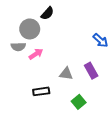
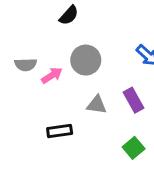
gray circle: (30, 29) -> (86, 60), moved
green square: (79, 102) -> (134, 148), moved

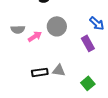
purple rectangle: (134, 100) -> (88, 43), moved
gray triangle: (97, 105) -> (59, 70), moved

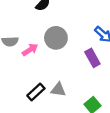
black rectangle: (40, 72) -> (36, 92), turned -35

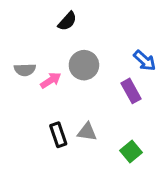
black rectangle: (36, 92) -> (58, 135), turned -66

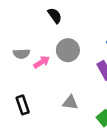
black semicircle: (67, 21) -> (55, 16), turned -77
black rectangle: (58, 135) -> (23, 105), moved

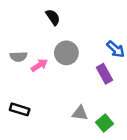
gray triangle: (70, 103) -> (80, 113), moved
black rectangle: (23, 105) -> (20, 109), turned -54

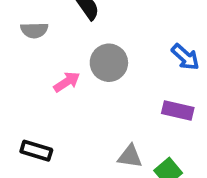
gray semicircle: (18, 57) -> (34, 30), moved
purple rectangle: (105, 74) -> (178, 111), moved, turned -48

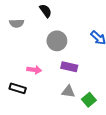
pink arrow: (67, 82) -> (34, 70), moved, turned 40
purple rectangle: (178, 111) -> (69, 67), moved

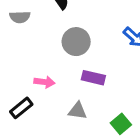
black rectangle: (18, 88) -> (21, 108), turned -56
gray triangle: (68, 91) -> (78, 111), moved

